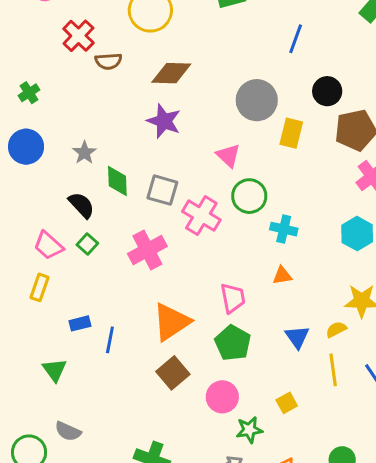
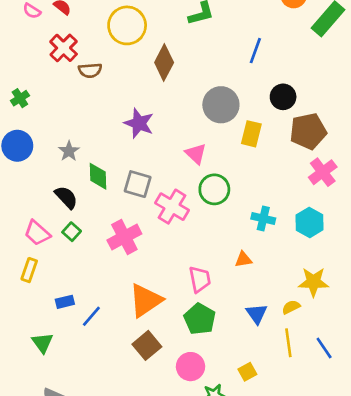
brown diamond: (171, 73) -> (164, 62), moved, turned -64
cyan cross: (284, 229) -> (263, 218), moved
blue line: (110, 340) -> (91, 316), turned 30

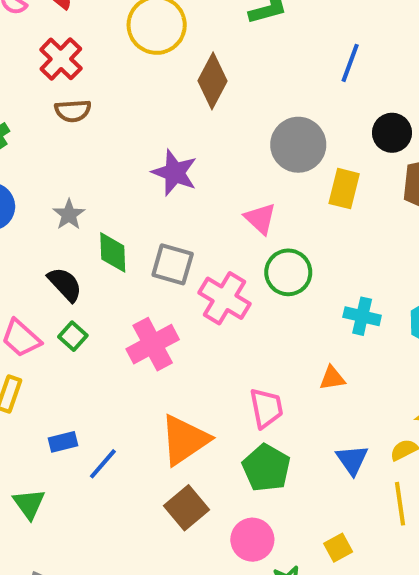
brown semicircle: (90, 70) -> (73, 111), moved

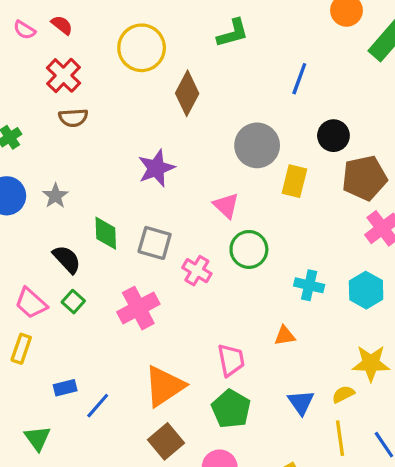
purple star: (175, 173) -> (156, 168), turned 30
gray star: (69, 215) -> (55, 196), moved
pink cross: (224, 298) -> (197, 271), size x0.7

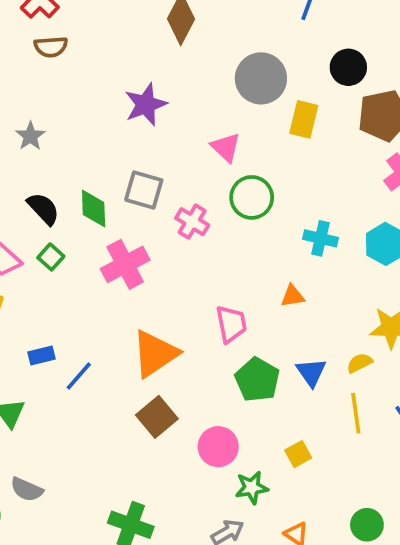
green diamond: (106, 233) -> (94, 209), moved
green pentagon: (231, 409) -> (257, 380), moved

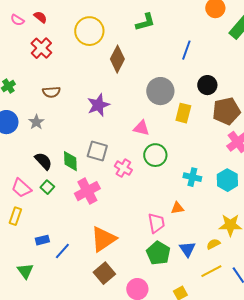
brown semicircle: (51, 47) -> (51, 92), moved
pink triangle: (226, 147) -> (141, 128), turned -30
pink trapezoid: (231, 324) -> (156, 223), moved
yellow line: (356, 413) -> (211, 271), turned 70

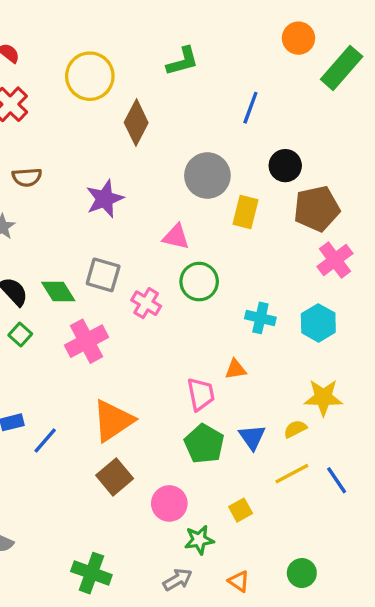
green diamond: (70, 161) -> (58, 291), turned -30

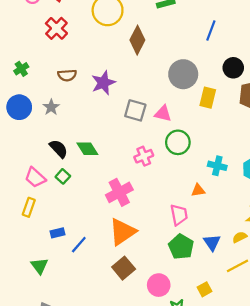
purple star: (105, 199) -> (103, 83), moved
gray square: (103, 275) -> (135, 110), moved
pink cross: (146, 303) -> (144, 156), turned 36
pink cross: (87, 341) -> (119, 192), moved
orange triangle: (236, 369) -> (198, 190), moved

